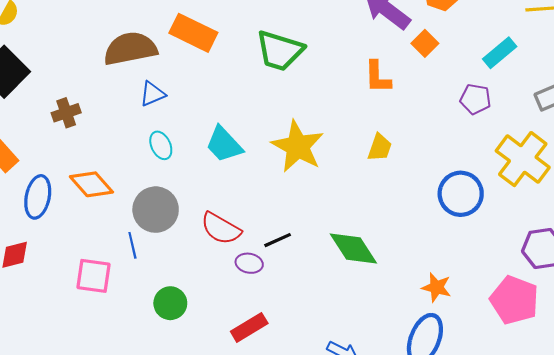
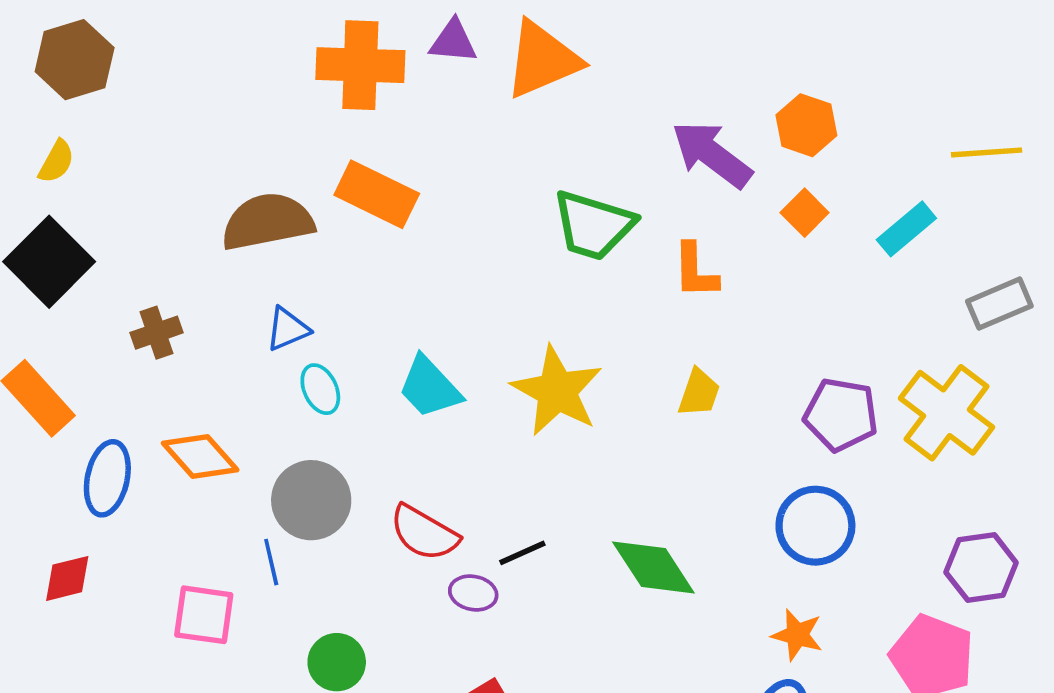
orange square: (425, 43) -> (805, 213), moved
green trapezoid: (280, 51) -> (593, 225), moved
blue triangle: (152, 94) -> (288, 329), moved
purple pentagon: (475, 99) -> (841, 415), moved, size x1.4
blue circle: (461, 194) -> (815, 526), moved

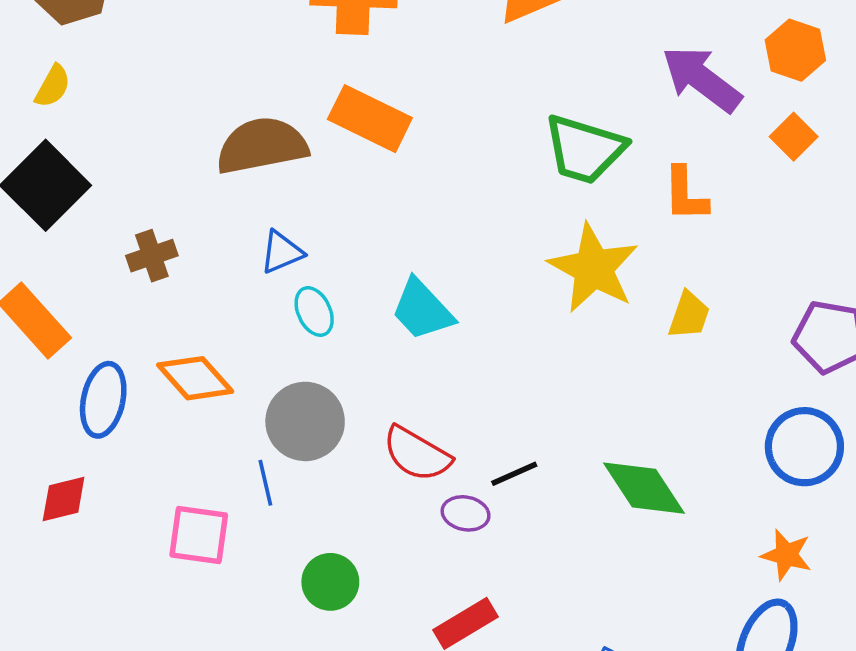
yellow star: (557, 391) -> (594, 268), moved

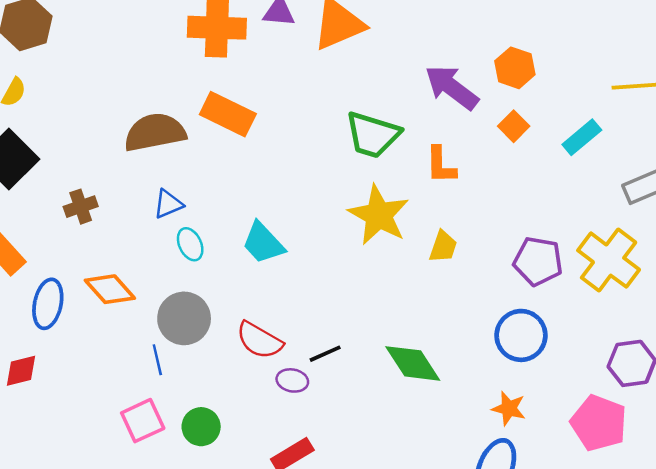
pink square: (199, 535) -> (143, 421), moved, turned -33

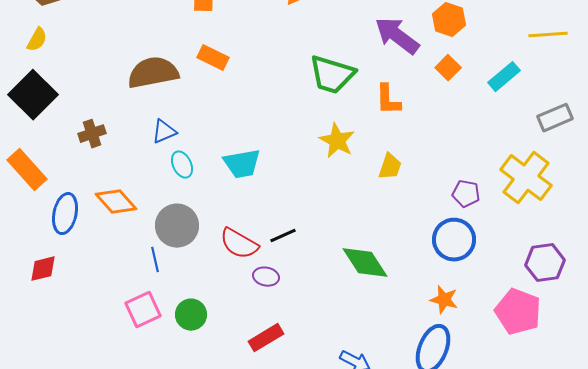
orange rectangle: (228, 114) -> (213, 58), size x0.7
yellow star: (379, 215) -> (337, 141), size x0.7
cyan trapezoid: (263, 243) -> (242, 164), turned -57
purple pentagon: (538, 261) -> (466, 194), moved, size x0.7
black line: (325, 354) -> (283, 236), moved

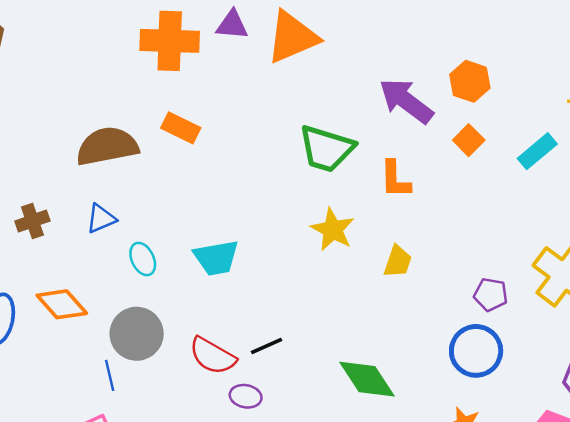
blue triangle: (164, 132) -> (101, 219), moved

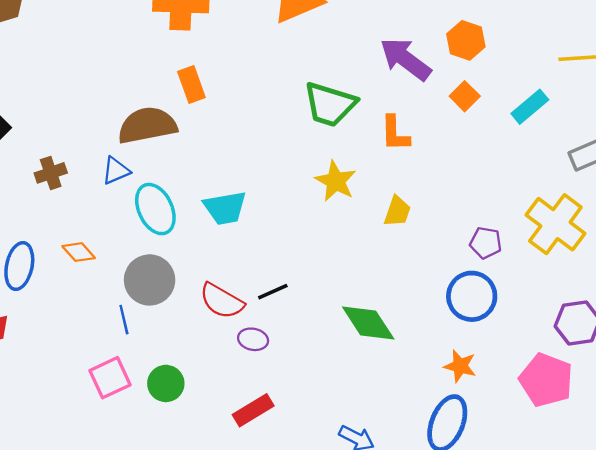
orange rectangle: (181, 128) -> (191, 85), turned 44
brown semicircle: (107, 146) -> (147, 125), moved
cyan ellipse: (143, 259) -> (155, 209), size x1.6
orange diamond: (62, 304) -> (79, 252), size x0.7

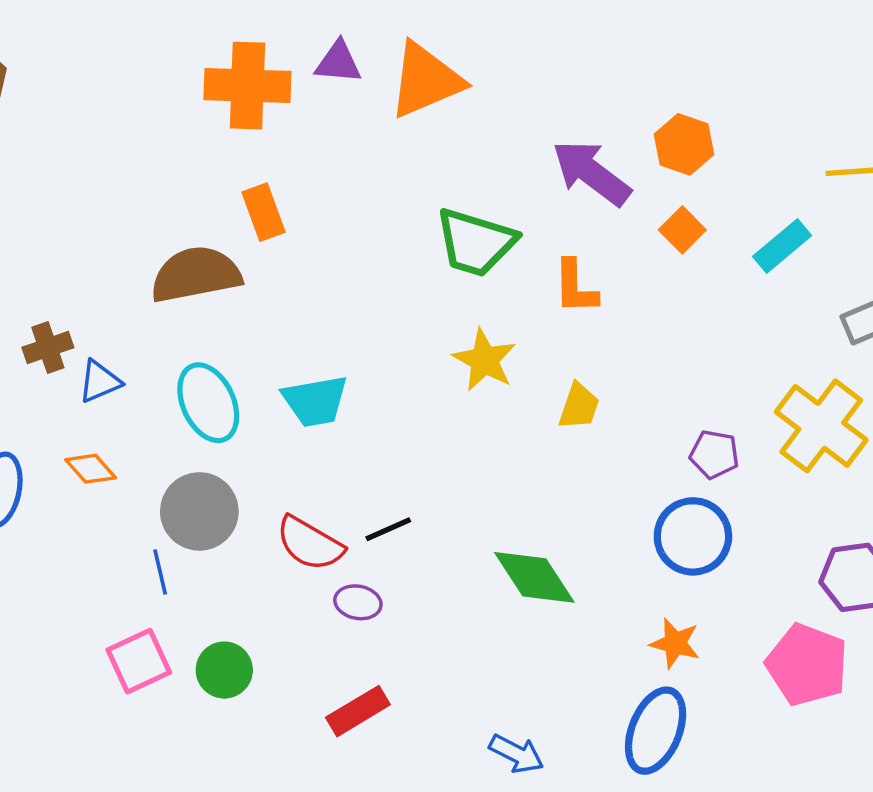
blue triangle: (116, 171) -> (100, 381), moved

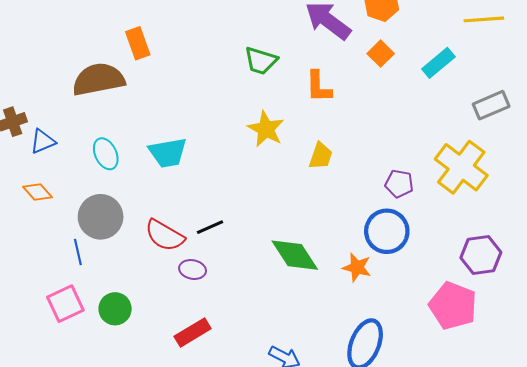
green trapezoid: (476, 242) -> (261, 61), size x0.7
cyan ellipse: (208, 403) -> (106, 154), size x0.7
orange star: (675, 643) -> (357, 267), moved

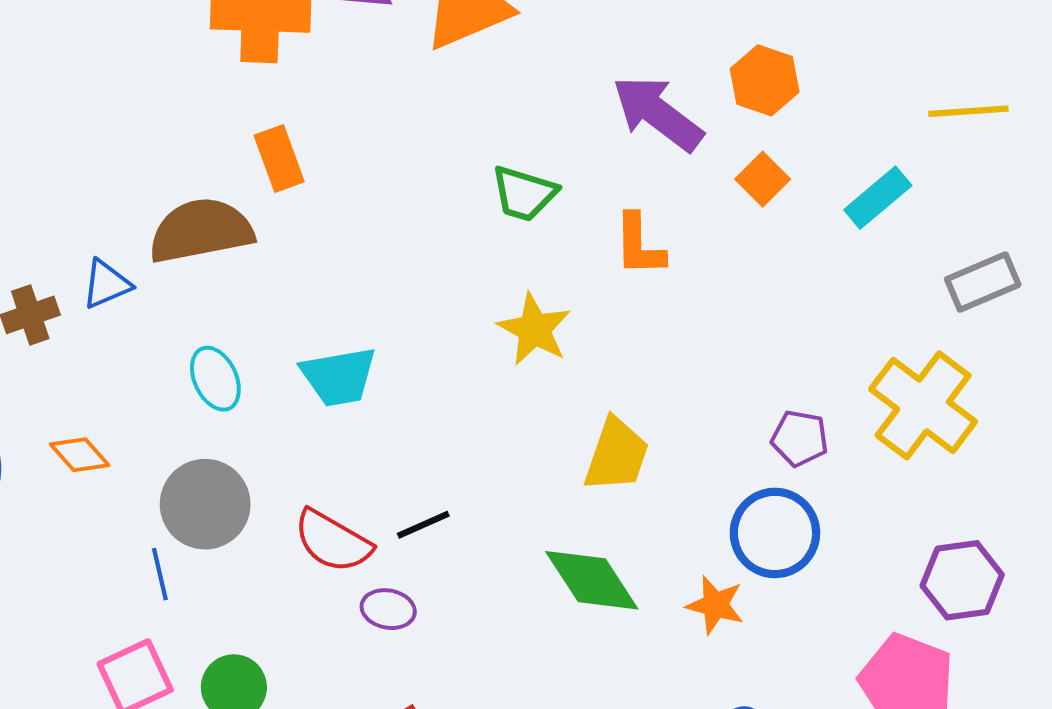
blue triangle: (43, 141) -> (106, 284), moved
yellow trapezoid: (321, 156) -> (617, 455), moved, size x1.4

